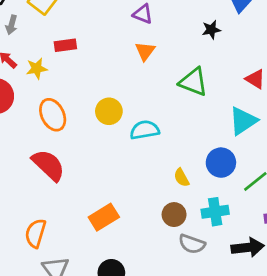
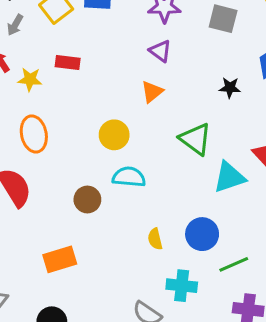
yellow circle: (109, 111) -> (114, 135), moved
cyan triangle: (243, 121) -> (229, 177), moved
brown circle: (174, 215) -> (87, 200), moved

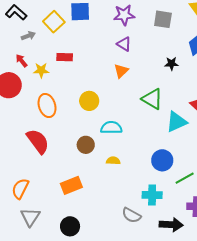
gray arrow: (15, 25) -> (28, 36), turned -136
yellow circle: (114, 135) -> (89, 101), moved
yellow semicircle: (155, 239) -> (113, 161), moved, turned 112

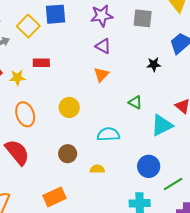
green triangle: (152, 99) -> (135, 102), size x0.6
cyan semicircle: (111, 128) -> (108, 134), moved

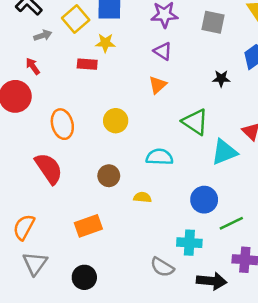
yellow star: (17, 78) -> (105, 43), moved
green triangle: (135, 102) -> (195, 122), size x1.6

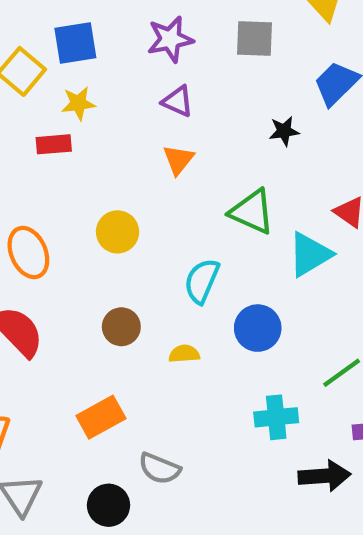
cyan semicircle: (159, 157) -> (202, 281), turned -60
blue circle: (204, 200) -> (258, 328), moved
gray semicircle: (162, 267) -> (159, 468), moved

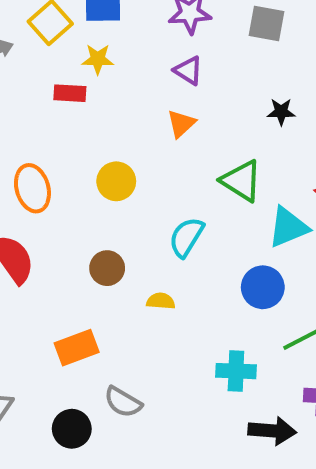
blue circle: (258, 328) -> (263, 287), moved

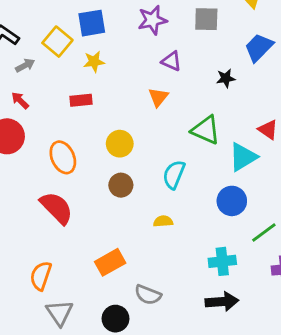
purple triangle: (188, 70) -> (171, 61), moved
red rectangle: (70, 93) -> (81, 100), moved
brown circle: (107, 268) -> (121, 185), moved
black arrow: (272, 431) -> (222, 302), moved

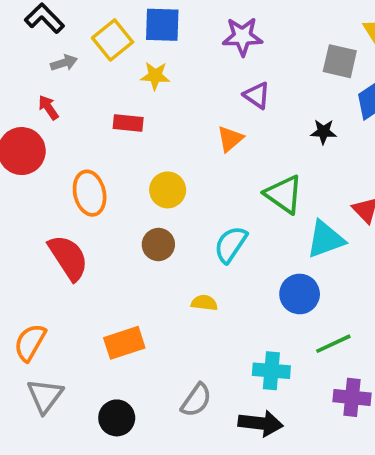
gray square: (206, 19) -> (340, 61), moved
gray semicircle: (148, 295) -> (196, 400), moved, turned -88

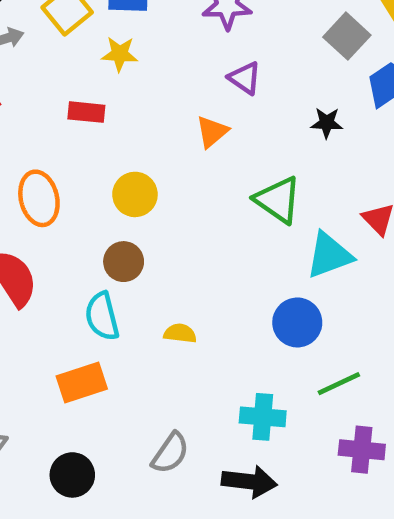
gray square: (340, 61) -> (347, 36), turned 30
cyan semicircle: (231, 244) -> (102, 316), moved, turned -48

